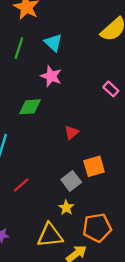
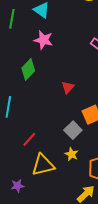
green diamond: (30, 107) -> (28, 69), turned -35
yellow triangle: (50, 235) -> (43, 165), moved

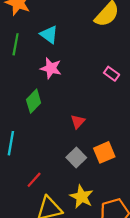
gray square: (73, 130) -> (76, 158), moved
yellow star: (72, 154) -> (82, 197), size x1.5

